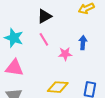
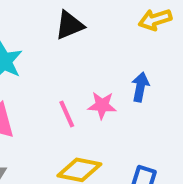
pink line: (44, 39) -> (67, 114), moved

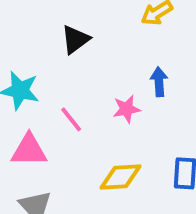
pink line: (67, 114) -> (71, 119), moved

